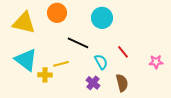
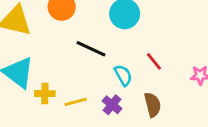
yellow line: (61, 64) -> (76, 102), moved

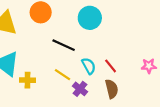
red line: (154, 61) -> (111, 66), moved
yellow line: (76, 102) -> (62, 75), moved, turned 49

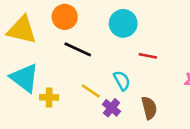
black line: (64, 45) -> (78, 49), moved
red line: (111, 66) -> (148, 56), moved, turned -40

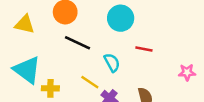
yellow triangle: (22, 30) -> (25, 24), size x0.7
cyan semicircle: (122, 81) -> (112, 62), moved

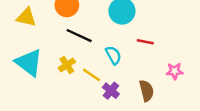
pink star: (187, 72) -> (175, 71), moved
yellow cross: (50, 88) -> (67, 65), moved, turned -35

